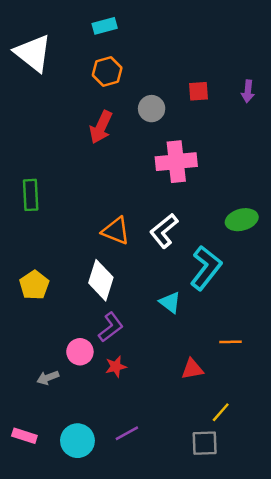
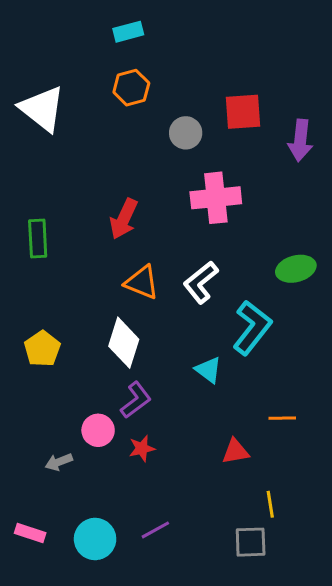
white triangle: (33, 53) -> (42, 109), moved
red square: (198, 91) -> (243, 112), size x1.5
purple arrow: (248, 91) -> (300, 140), moved, size x1.5
red arrow: (101, 127) -> (124, 219), moved
yellow line: (221, 412) -> (270, 504), turned -50

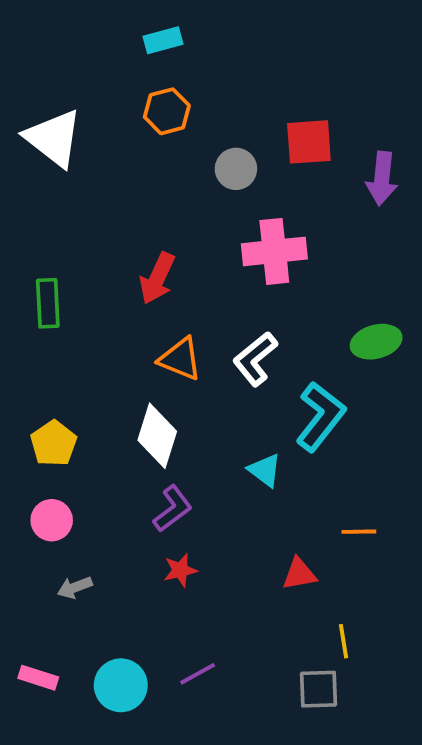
pink circle: (98, 430) -> (52, 520), moved

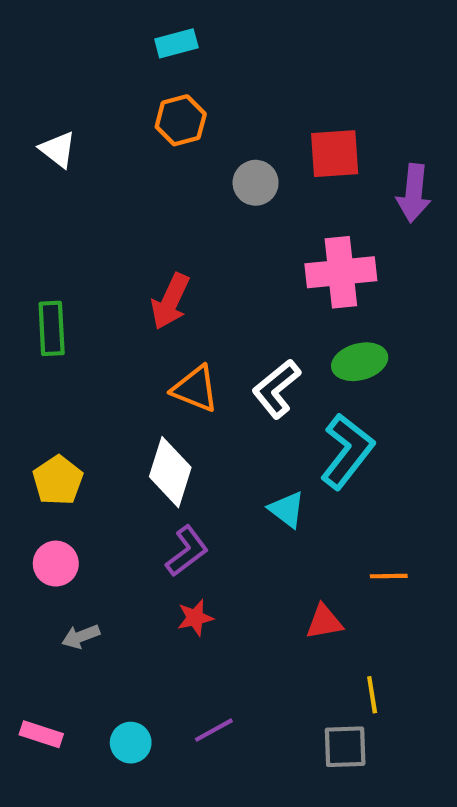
white triangle: (54, 138) -> (58, 149), size x0.6
pink cross: (274, 251) -> (341, 272), moved
green ellipse: (376, 342) -> (360, 362), moved
cyan circle: (121, 685) -> (131, 743), size x0.7

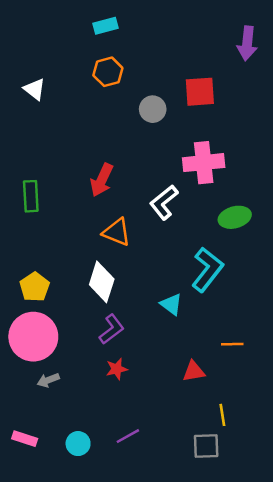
purple arrow: (414, 193) -> (247, 43), moved
green ellipse: (360, 362) -> (235, 217), moved
white L-shape: (276, 389) -> (164, 202), moved
pink circle: (56, 564) -> (33, 337), size x1.8

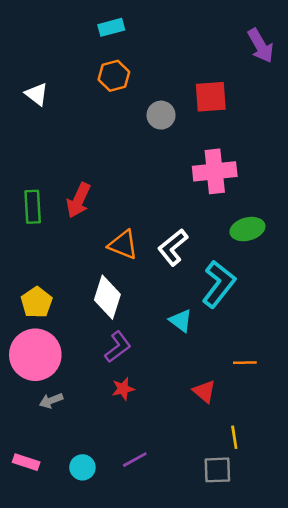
purple arrow: (247, 43) -> (261, 46), turned -36
red arrow: (102, 180) -> (79, 200), moved
white L-shape: (164, 202) -> (173, 247), moved
red triangle: (194, 371) -> (204, 391), turned 50

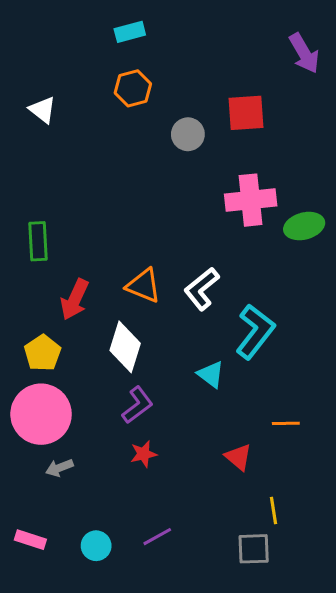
red arrow: (79, 200) -> (75, 299), moved
green ellipse: (247, 229) -> (304, 226), moved

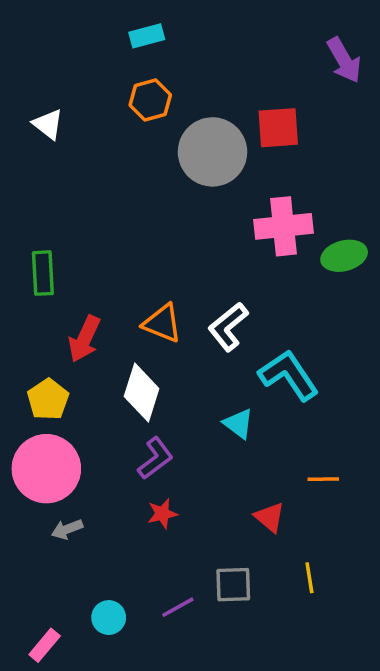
gray circle: (188, 134) -> (213, 152), size x1.8
cyan L-shape: (255, 332) -> (289, 375), turned -72
pink rectangle: (30, 540) -> (45, 645), moved, turned -68
gray square: (254, 549) -> (233, 585), moved

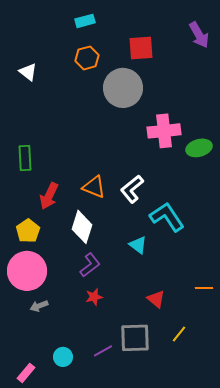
red square: (278, 128) -> (141, 48), moved
orange line: (323, 479) -> (204, 288), moved
yellow line: (309, 578) -> (179, 334), turned 48
gray square: (233, 585) -> (135, 338), size x1.4

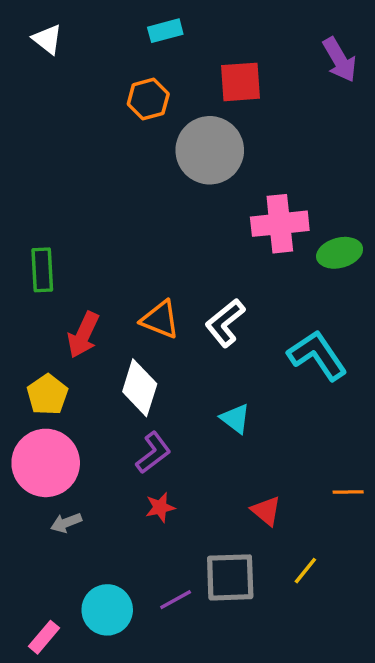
cyan rectangle: (85, 21) -> (165, 31), moved
white triangle: (28, 72) -> (47, 39), moved
cyan L-shape: (167, 217) -> (317, 355), moved
cyan circle: (63, 357) -> (107, 610), size x1.5

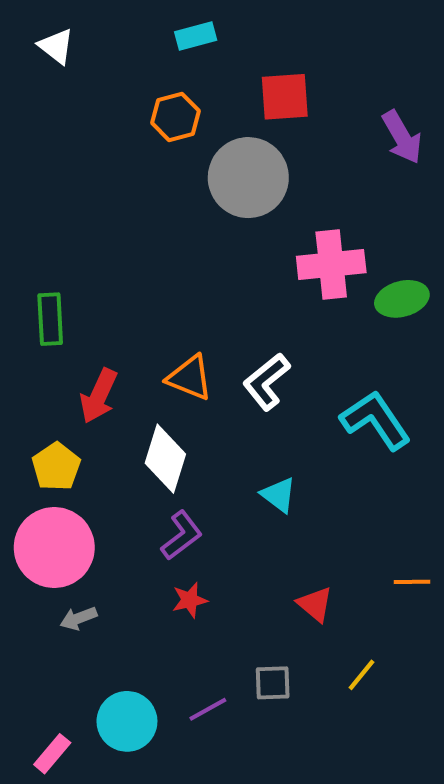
purple arrow: (340, 60) -> (402, 137), moved
gray square: (230, 577) -> (273, 683), size x0.6

